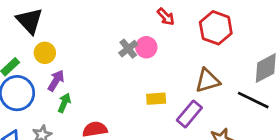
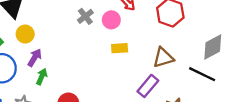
pink circle: (146, 47) -> (111, 20), moved
gray cross: (128, 49) -> (85, 16), moved
yellow rectangle: (156, 99) -> (120, 48), moved

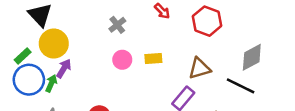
pink circle: (111, 20) -> (122, 60), moved
yellow circle: (25, 34) -> (54, 44), size x1.5
green arrow: (42, 77) -> (51, 83), moved

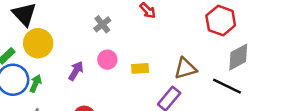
red hexagon: (207, 21) -> (221, 21), moved
yellow rectangle: (153, 58) -> (140, 68), moved
purple arrow: (64, 68) -> (76, 71), moved

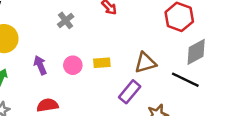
pink circle: (107, 60) -> (73, 65), moved
purple arrow: (76, 71) -> (40, 65), turned -54

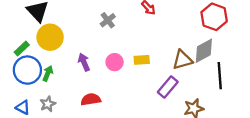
gray diamond: (196, 52) -> (204, 51), moved
black line: (185, 80) -> (220, 76), turned 60

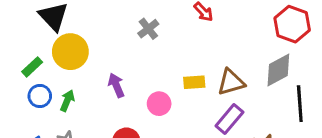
brown triangle: (182, 60) -> (231, 82), moved
pink circle: (115, 62) -> (159, 104), moved
blue circle: (27, 70) -> (40, 96), size x0.6

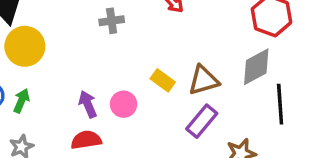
gray cross: (148, 29) -> (112, 21), turned 30
yellow rectangle: (194, 82) -> (163, 80), turned 40
purple arrow: (116, 85) -> (88, 104), moved

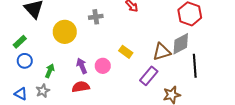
yellow circle: (25, 46) -> (65, 32), moved
brown triangle: (203, 80) -> (162, 52), moved
green arrow: (21, 101) -> (50, 71), moved

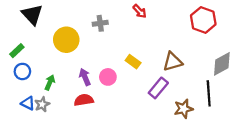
gray diamond: (181, 44) -> (222, 64), moved
black line: (195, 66) -> (209, 93), moved
blue triangle: (21, 94) -> (28, 103), moved

